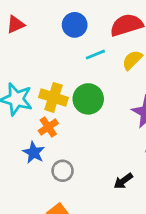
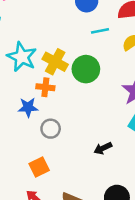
orange cross: (48, 127) -> (45, 87), turned 30
blue star: (34, 152) -> (28, 107), turned 30

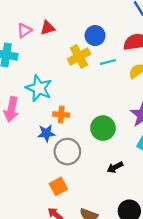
yellow cross: (55, 62) -> (79, 57), moved, turned 35
green circle: (86, 69) -> (103, 128), moved
gray circle: (51, 129) -> (67, 152), size x1.5

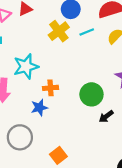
cyan star: (39, 88) -> (26, 66), turned -30
gray circle: (67, 152) -> (20, 137), moved
black arrow: (115, 167) -> (106, 116), moved

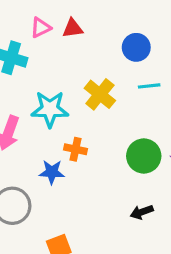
yellow cross: (59, 31) -> (100, 94), moved, turned -30
green circle: (91, 94) -> (144, 156), moved

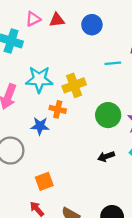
blue circle: (136, 47) -> (92, 25), moved
yellow cross: (100, 94) -> (74, 85), moved, turned 30

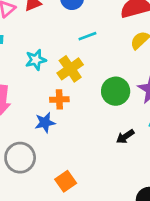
cyan line: (113, 63) -> (87, 36), moved
cyan star: (39, 79) -> (36, 60), moved, size x0.7

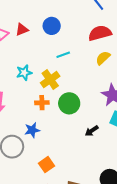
green circle: (116, 91) -> (69, 103), moved
blue star: (45, 123) -> (32, 130), moved

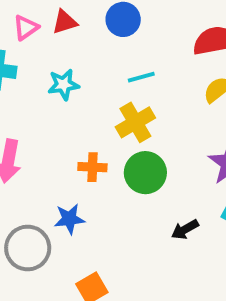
cyan star: (24, 73) -> (63, 84), moved
yellow cross: (50, 79) -> (135, 122), moved

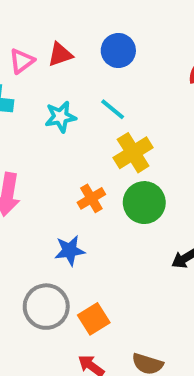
cyan line: (141, 77) -> (113, 109), moved, turned 56
orange cross: (92, 167) -> (91, 198), turned -32
gray circle: (28, 248) -> (46, 307), moved

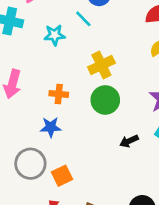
cyan line: (113, 109) -> (83, 19), moved
orange cross: (91, 198) -> (59, 94), moved, turned 30

